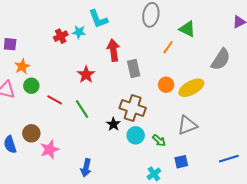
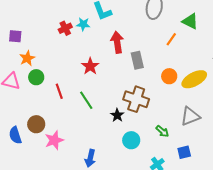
red line: (55, 100) -> (59, 91), turned 42
cyan circle: (136, 135) -> (131, 140), moved

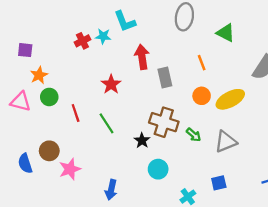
orange line: (171, 39) -> (202, 63), moved, turned -56
green arrow: (162, 131) -> (194, 135), moved

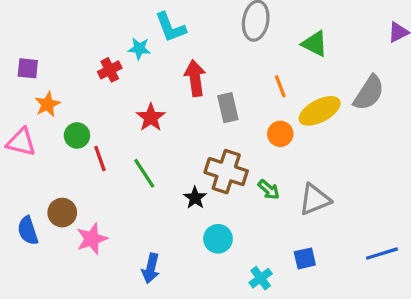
red cross: (82, 41) -> (110, 70), moved
green circle: (49, 97) -> (77, 135), moved
yellow ellipse: (230, 99) -> (320, 111), moved

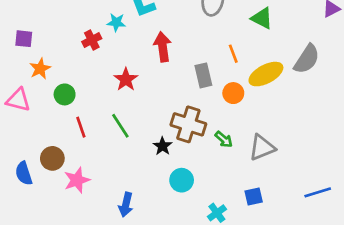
gray rectangle: (228, 108) -> (203, 75), moved
red line: (100, 158) -> (81, 127), moved

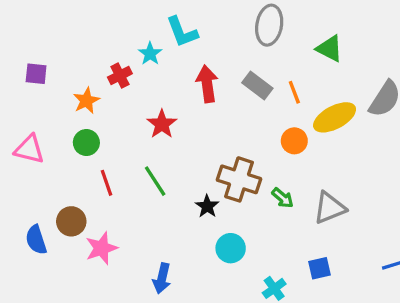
cyan star: (116, 22) -> (150, 54), turned 30
orange star: (40, 69) -> (86, 101), moved
gray rectangle: (203, 75) -> (257, 86), moved, turned -40

